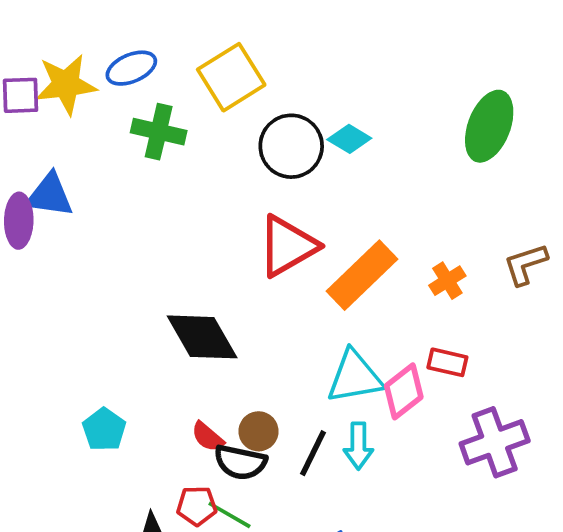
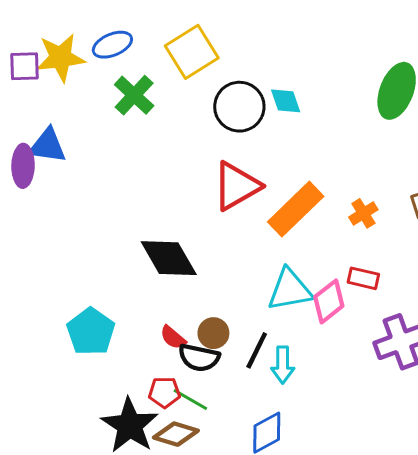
green cross: (159, 132) -> (134, 95), turned 30
cyan diamond: (349, 139) -> (286, 101), turned 40
cyan pentagon: (104, 430) -> (91, 332), size x1.4
cyan arrow: (358, 446) -> (283, 365), moved

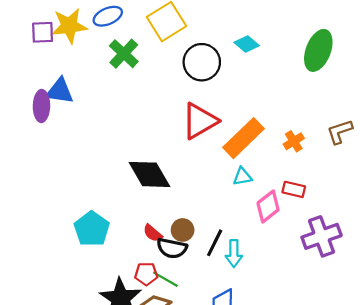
cyan diamond: (286, 101) -> (247, 44), moved, turned -30
cyan triangle: (290, 290) -> (242, 177), moved, size x0.6

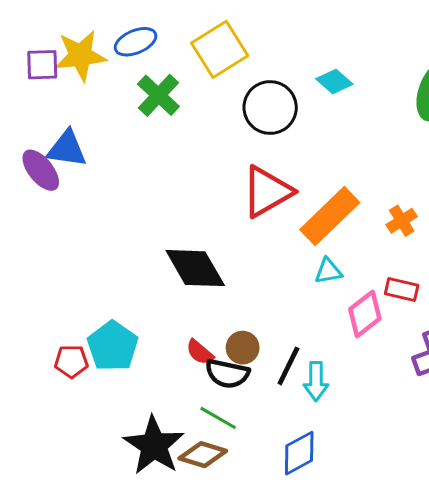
purple ellipse: (41, 106) -> (41, 170), turned -40
red pentagon: (146, 274) -> (71, 361), moved

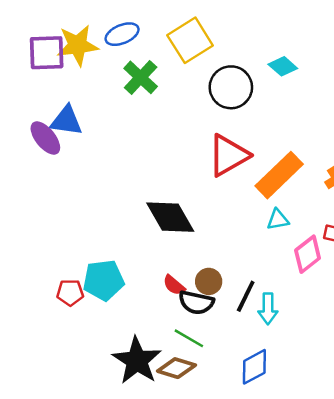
purple square: (42, 65) -> (47, 53), size x1.4
cyan pentagon: (113, 346) -> (104, 280), turned 30

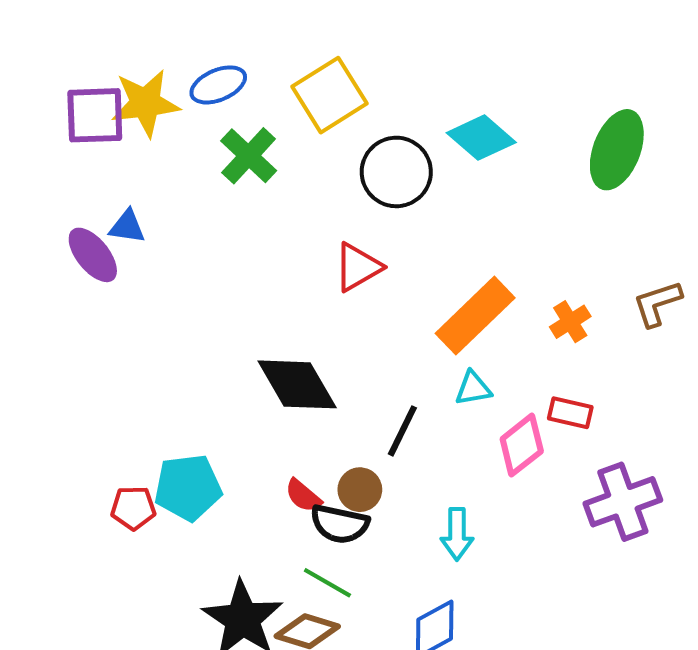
cyan diamond: (283, 66) -> (481, 138), size x1.4
blue triangle: (66, 121) -> (127, 227), size x0.7
red triangle: (228, 155) -> (358, 267), moved, size x0.7
black line: (246, 296) -> (402, 431), moved

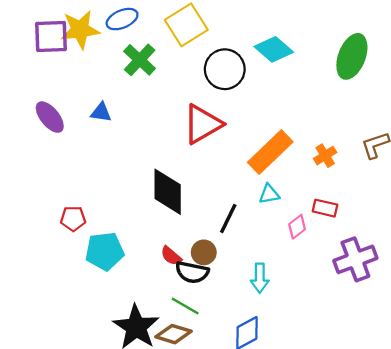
blue triangle: (127, 227) -> (101, 112), moved
red triangle: (358, 267) -> (203, 124), size x1.4
black diamond: (297, 384) -> (168, 192), turned 30
pink diamond: (522, 445) -> (297, 227), size x0.7
red pentagon: (133, 508) -> (73, 219), moved

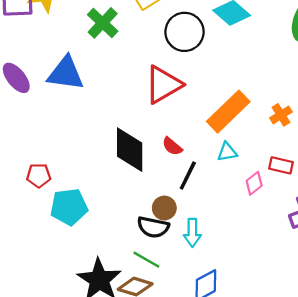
blue triangle: (101, 112) -> (66, 73), size x1.8
red semicircle: (171, 256) -> (172, 146), moved
cyan arrow: (260, 278) -> (192, 233), moved

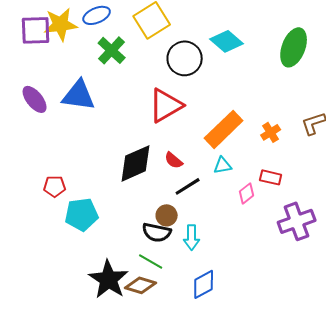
black diamond: (130, 150) -> (136, 163), turned 66
black line: (188, 175) -> (188, 186), turned 32

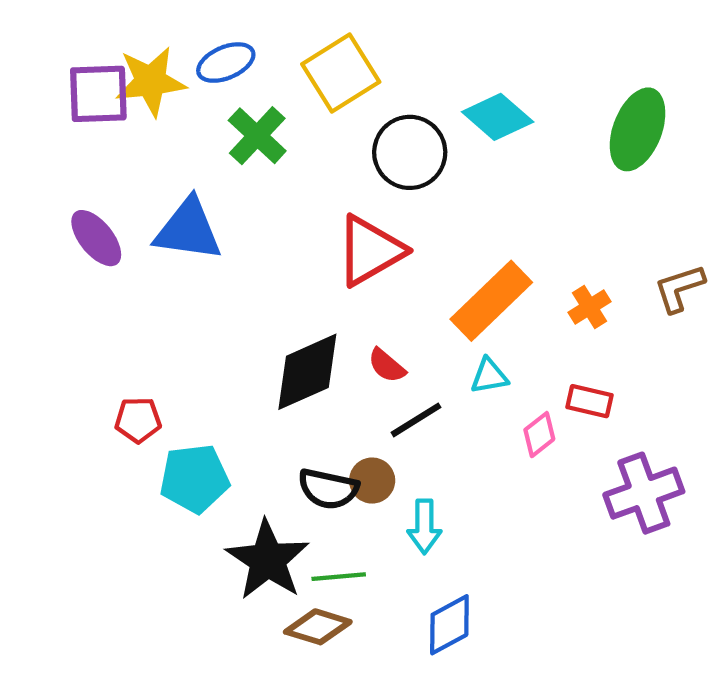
black semicircle: (157, 232) -> (328, 489), moved
green line: (151, 261) -> (339, 577), turned -35
black star: (109, 279) -> (268, 560), moved

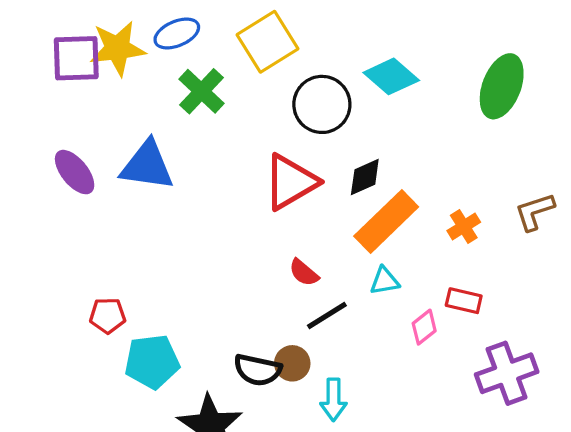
black diamond: (307, 372) -> (365, 177), moved, size x0.6

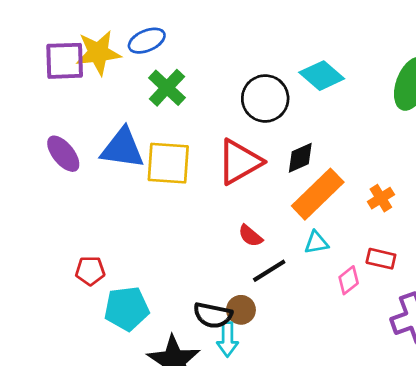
yellow square: (267, 42) -> (168, 163), moved, turned 36
cyan arrow: (333, 400) -> (227, 339), moved

